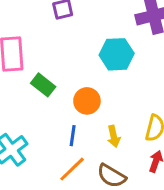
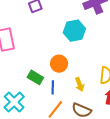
green rectangle: (43, 85) -> (35, 77), moved

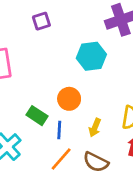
yellow arrow: (80, 84) -> (95, 128), turned 40

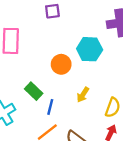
orange circle: (69, 99) -> (61, 64), moved
yellow arrow: (95, 128) -> (83, 95), moved

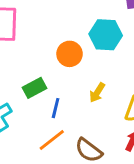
green rectangle: (34, 91) -> (35, 88), turned -72

